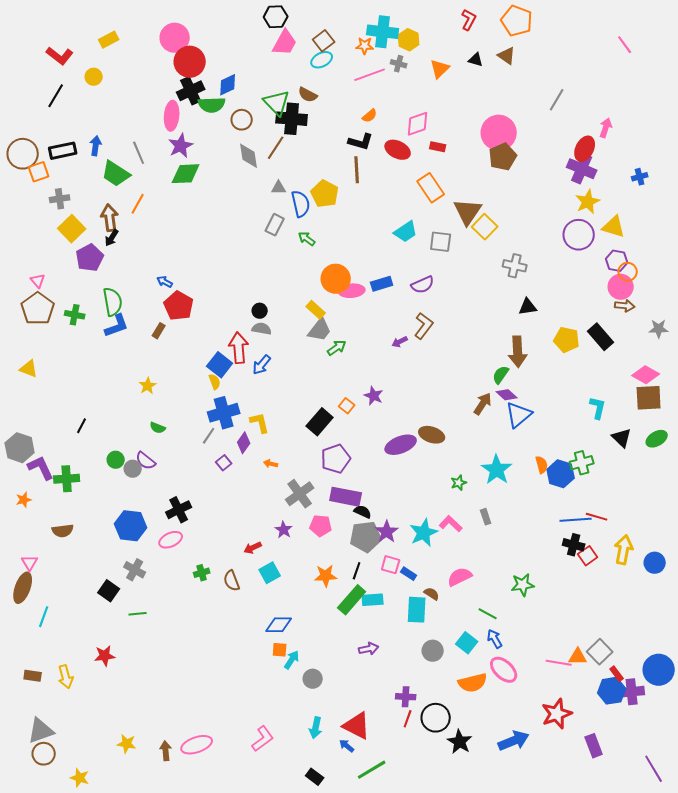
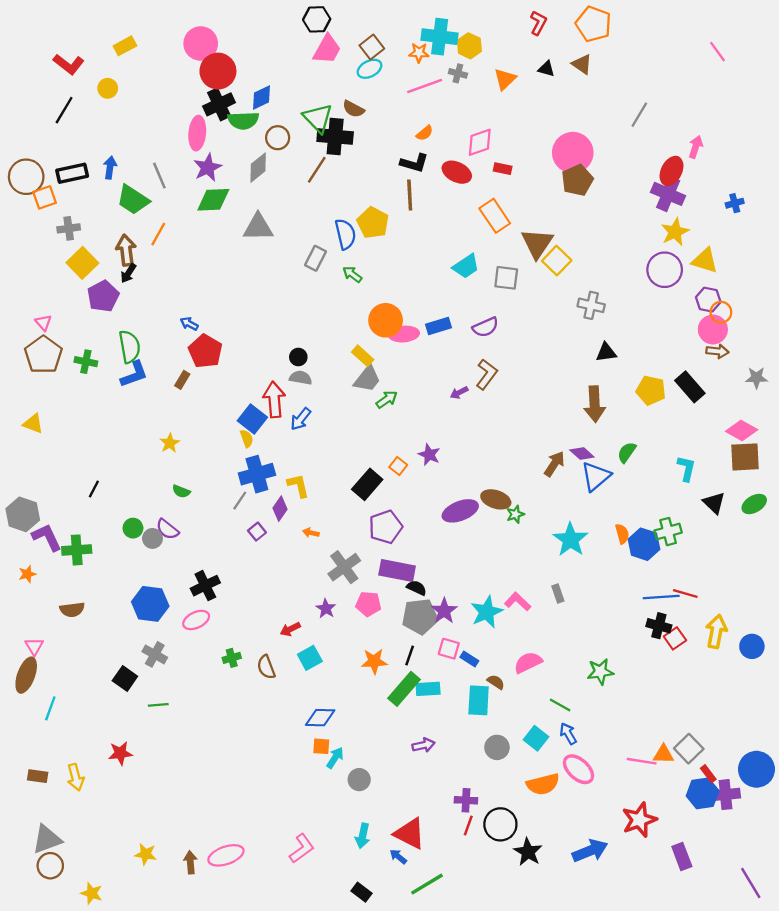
gray diamond: (249, 156) -> (258, 168), moved, turned 60
gray triangle: (279, 188) -> (258, 227), moved, size x1.8
green semicircle: (501, 375) -> (627, 452), moved
green star: (459, 483) -> (515, 514), moved

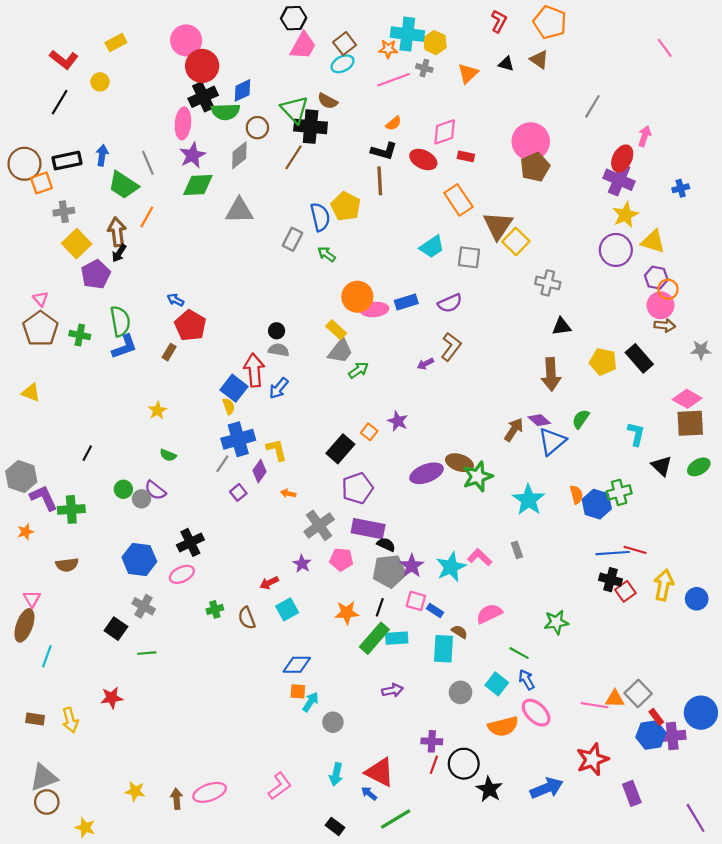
green star: (515, 514) -> (478, 476), size x1.8

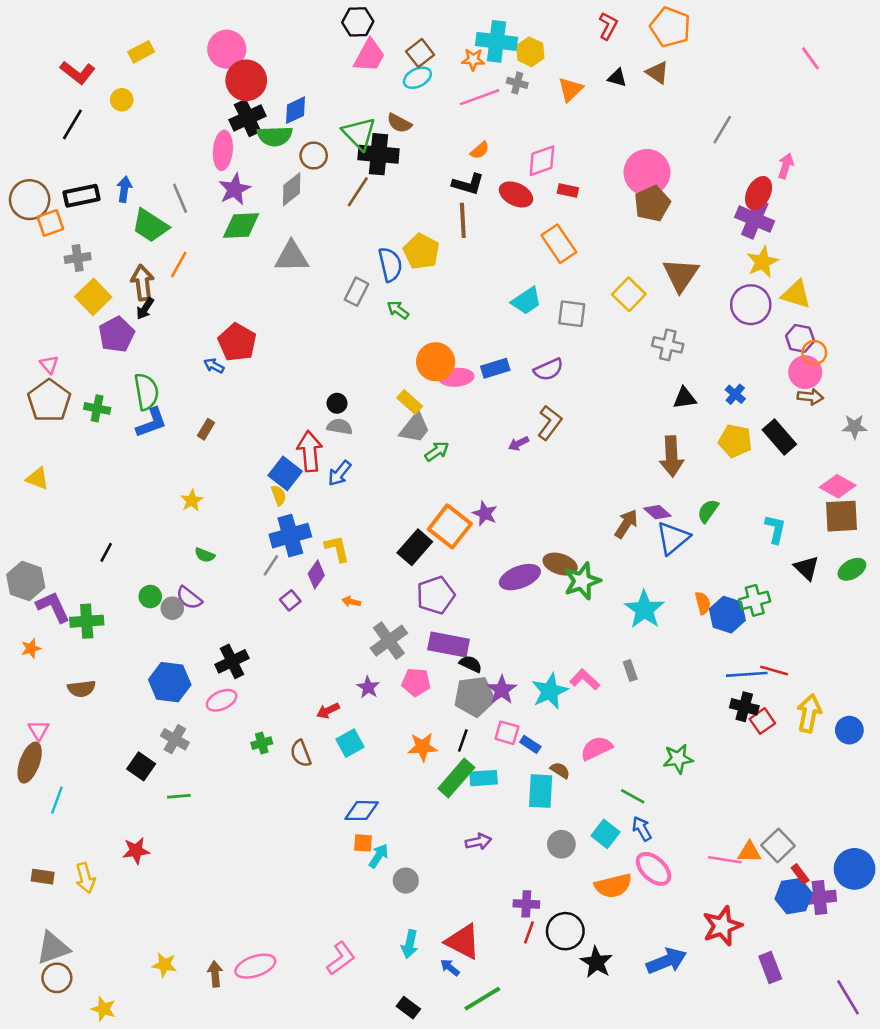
blue cross: (681, 188) -> (735, 394), moved, turned -35
brown triangle: (498, 225) -> (681, 275), moved
red pentagon: (190, 325) -> (237, 342), moved
orange square: (369, 432) -> (450, 526), size x2.0

